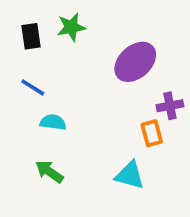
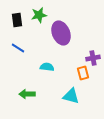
purple ellipse: (135, 62) -> (61, 33), moved, turned -70
cyan semicircle: (53, 122) -> (47, 67), moved
green arrow: (49, 172) -> (27, 94), turned -35

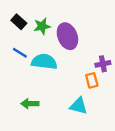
green star: (39, 15) -> (42, 26), moved
black rectangle: (17, 20) -> (19, 22), turned -40
cyan semicircle: (47, 67) -> (44, 62), moved, size x1.6

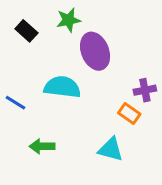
green star: (42, 26) -> (69, 20), moved
blue line: (20, 53) -> (16, 103), moved
orange rectangle: (92, 80) -> (129, 114), turned -40

